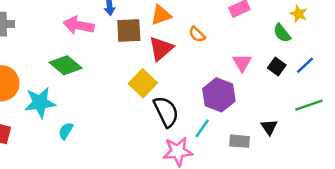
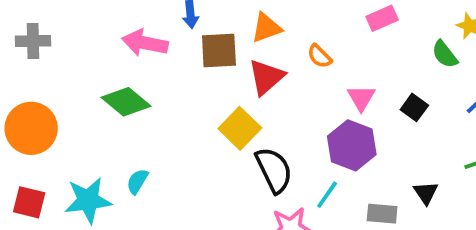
pink triangle: (242, 63) -> (361, 98), moved
black square: (277, 67) -> (414, 107), moved
cyan star: (40, 103) -> (88, 200), moved
cyan semicircle: (66, 131) -> (137, 181), moved

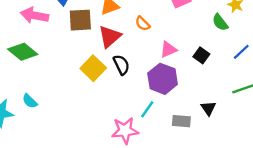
pink triangle: (361, 98) -> (168, 49), turned 36
black semicircle: (274, 170) -> (121, 65), moved, size x0.7
cyan semicircle: (137, 181) -> (30, 101), turned -77

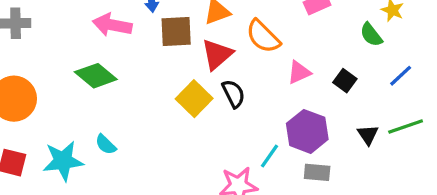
orange semicircle: (143, 24) -> (263, 36), size x1.6
purple hexagon: (163, 79) -> (307, 131), moved
black triangle: (208, 108) -> (368, 135), moved

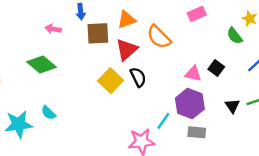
pink arrow: (112, 25) -> (53, 29), size x0.6
pink triangle: (299, 72) -> (193, 74), moved, turned 36

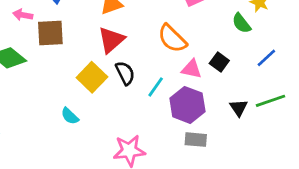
brown square: (98, 33) -> (50, 33), moved
orange semicircle: (159, 37) -> (172, 38), moved
cyan semicircle: (48, 113) -> (70, 116), moved
cyan line: (163, 121) -> (156, 87), moved

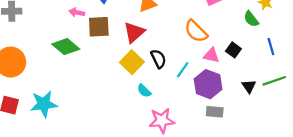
red triangle: (111, 40) -> (134, 32), moved
blue line: (266, 58) -> (271, 47), turned -63
cyan semicircle: (70, 116) -> (144, 91), moved

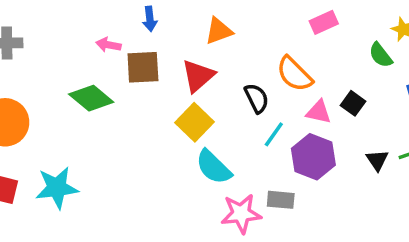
black semicircle: (158, 59) -> (257, 98), moved
cyan semicircle: (144, 91) -> (214, 167), size x1.6
gray rectangle: (215, 112) -> (281, 200), moved

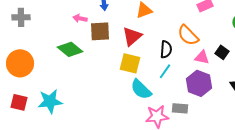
black semicircle: (257, 98) -> (166, 49), turned 30
yellow square: (195, 122) -> (130, 63), turned -30
cyan line: (274, 134) -> (165, 71), moved

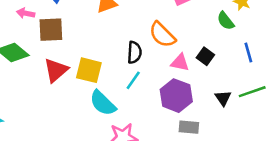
red triangle: (132, 36) -> (56, 70), moved
gray rectangle: (180, 108) -> (189, 127), moved

